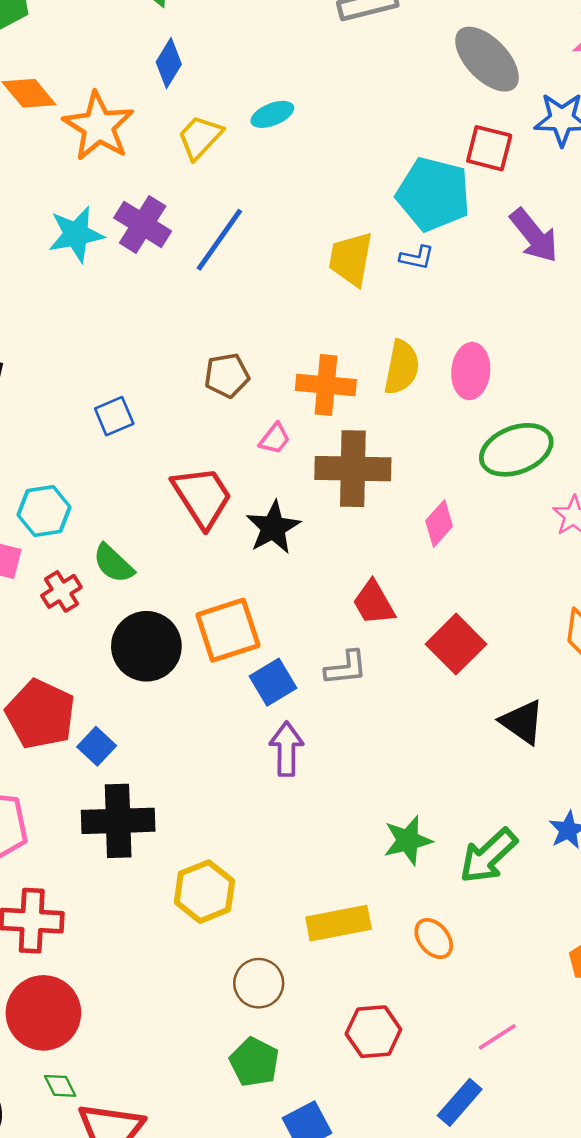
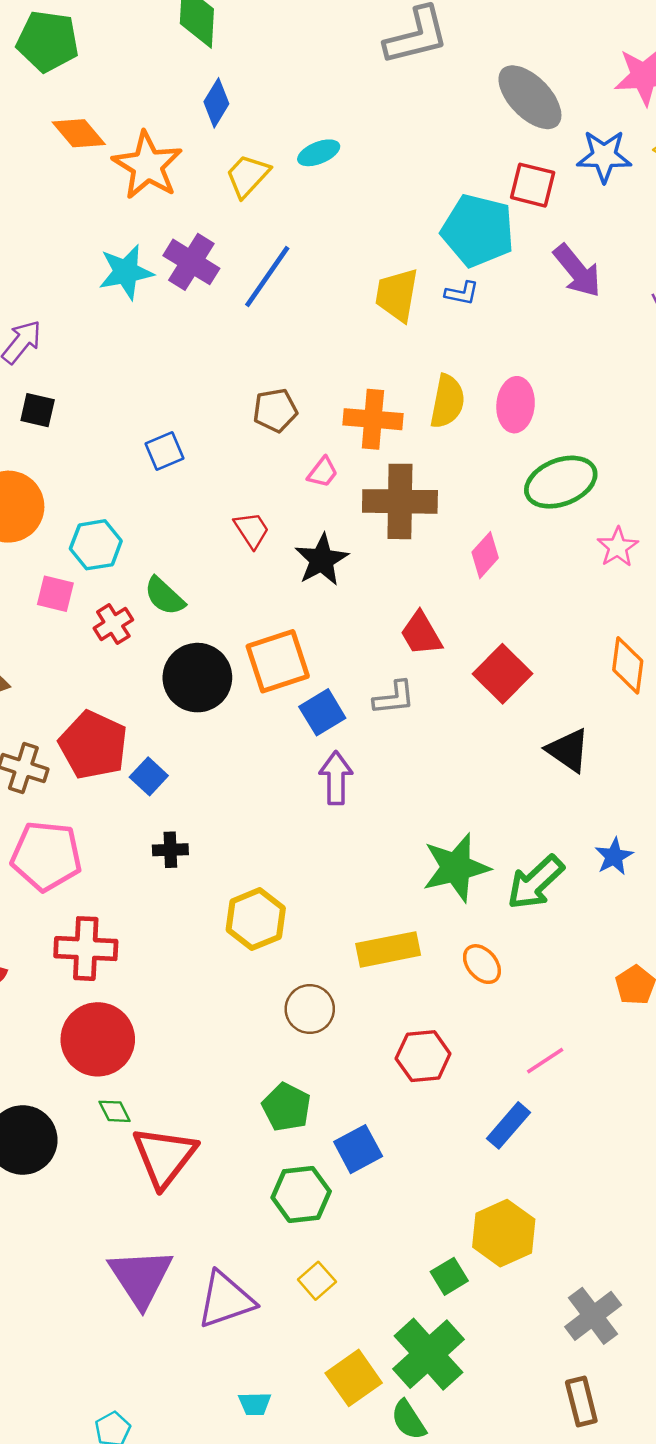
red trapezoid: (202, 497) -> (252, 530), size x0.6
black cross: (118, 821) -> (170, 850), size x0.5
green star: (408, 840) -> (456, 868), size x1.4
green pentagon: (254, 1062) -> (286, 1107), moved

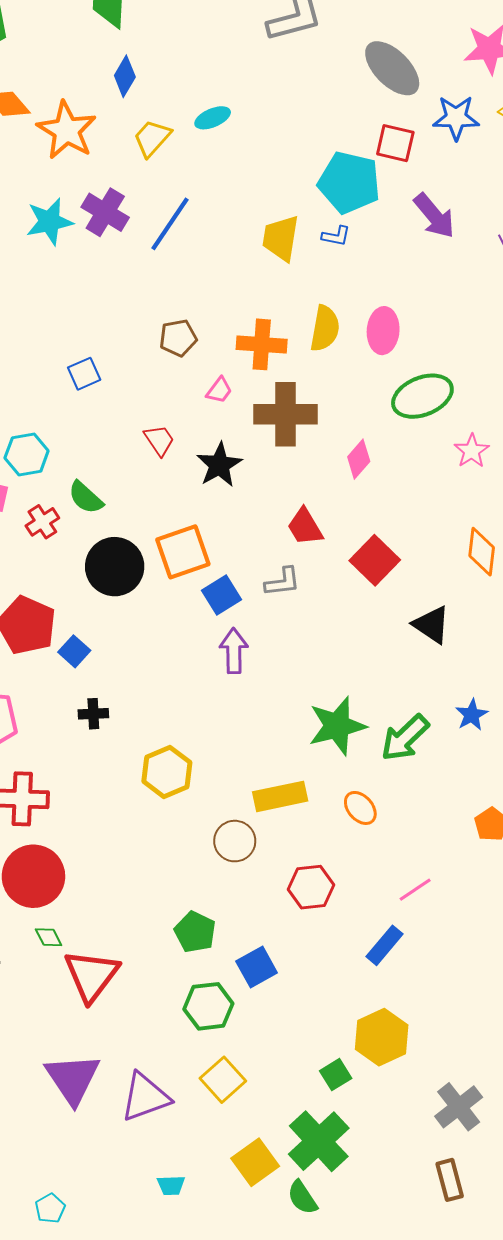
brown circle: (310, 1009) -> (235, 841), moved
yellow square: (317, 1281) -> (223, 1080), size x1.4

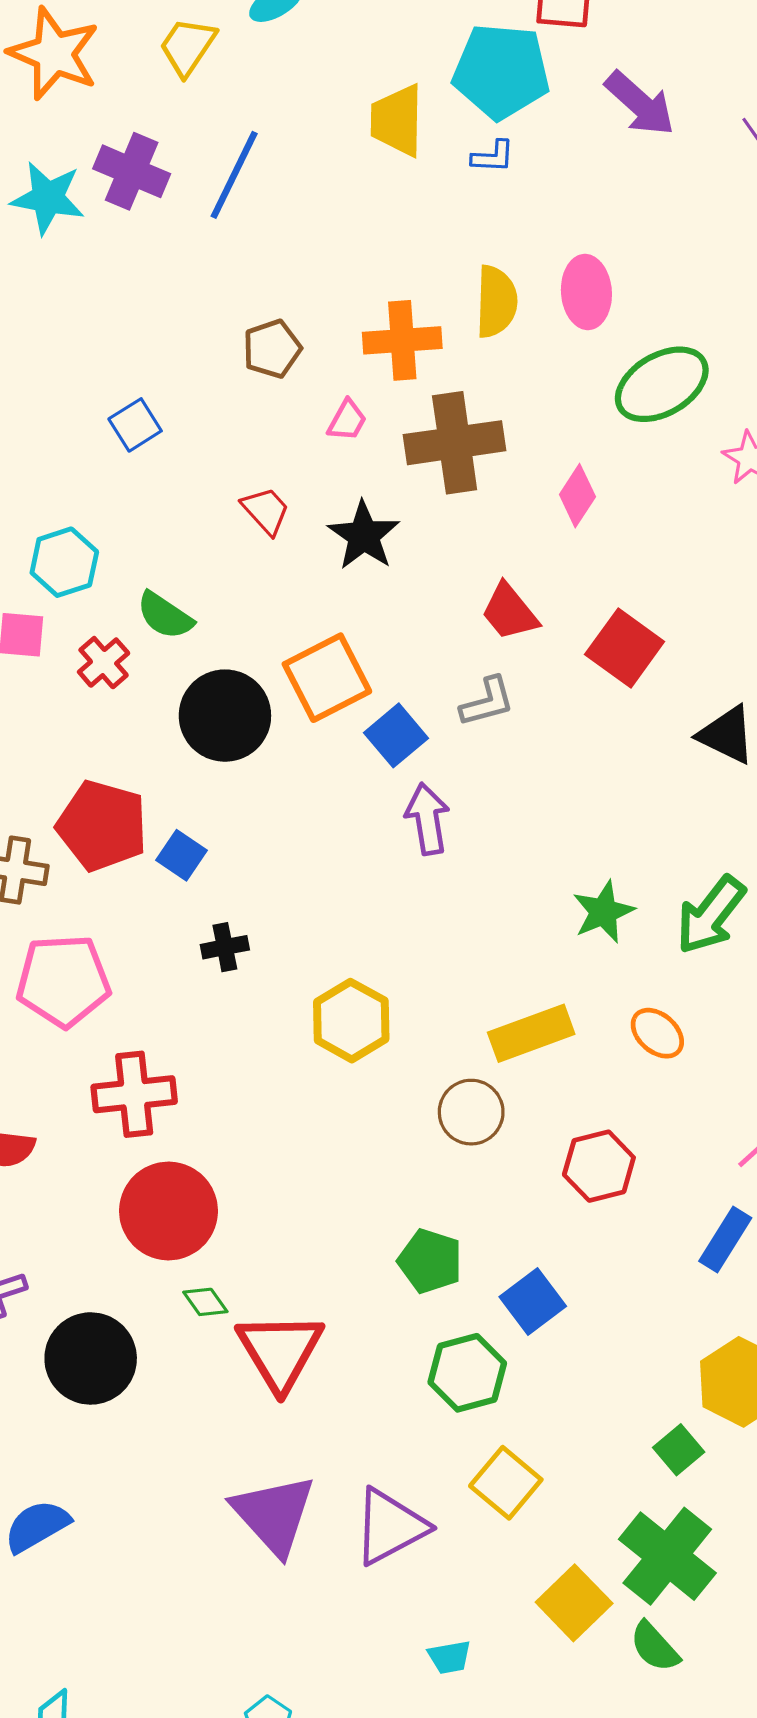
cyan star: (49, 221) -> (48, 198), turned 30
yellow trapezoid: (281, 238) -> (397, 120), moved
green star: (337, 726) -> (603, 912), size x0.7

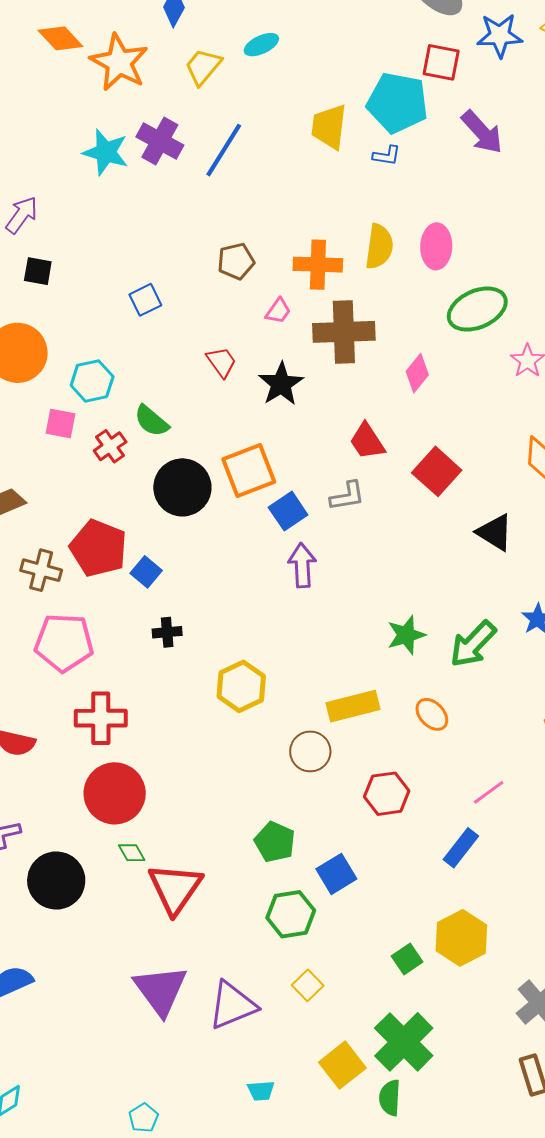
green square: (679, 1450) -> (407, 959), moved
yellow square: (506, 1483) -> (308, 985), size x0.7
green semicircle: (655, 1647) -> (390, 1098), turned 39

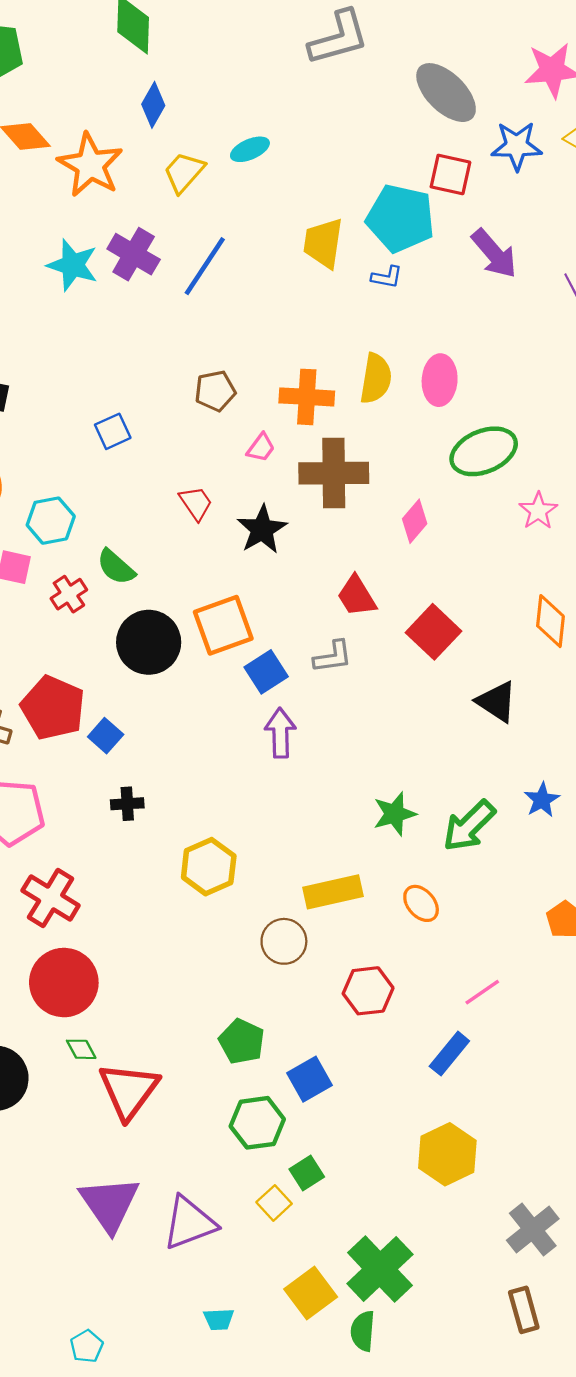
red cross: (101, 718) -> (51, 898), turned 30
green square: (407, 959) -> (307, 1173), moved

